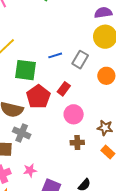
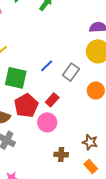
blue line: (55, 55) -> (47, 66), turned -32
pink circle: (74, 114) -> (47, 122), moved

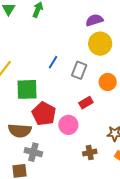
blue line: (47, 66) -> (53, 62), moved
red rectangle: (52, 100) -> (86, 103), moved, turned 32

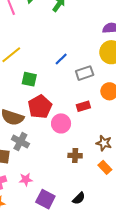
gray rectangle: (79, 70) -> (85, 73), turned 36
green square: (27, 89) -> (29, 79), size x0.7

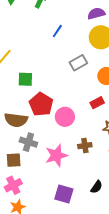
blue line: (61, 59) -> (57, 31), moved
red rectangle: (83, 106) -> (97, 103), moved
pink star: (26, 180) -> (56, 155), moved, size x1.6

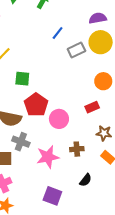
gray rectangle: (78, 63) -> (76, 50), moved
black semicircle: (97, 187) -> (86, 180), moved

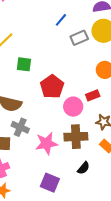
red pentagon: (36, 105) -> (52, 87), moved
pink circle: (59, 119) -> (73, 107), moved
brown cross: (77, 149) -> (76, 137), size x1.6

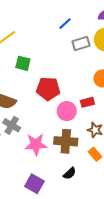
red pentagon: (52, 87) -> (48, 89), turned 30

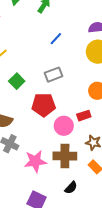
gray rectangle: (81, 43) -> (54, 75), moved
green square: (23, 63) -> (17, 81), turned 35

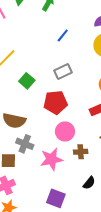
pink circle: (64, 126) -> (65, 131), moved
brown cross: (65, 156) -> (81, 152), size x0.6

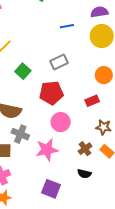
blue line: (63, 35) -> (67, 26), moved, turned 40
brown cross: (81, 152) -> (85, 149), moved, turned -32
black semicircle: (89, 183) -> (84, 174), turned 64

